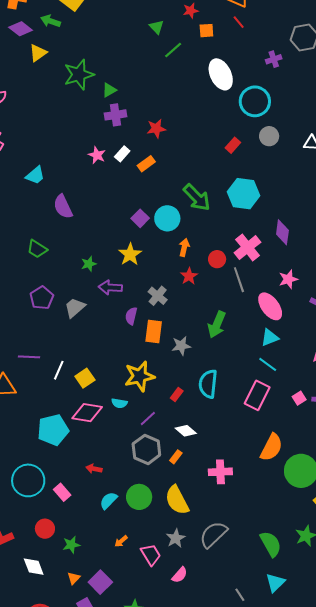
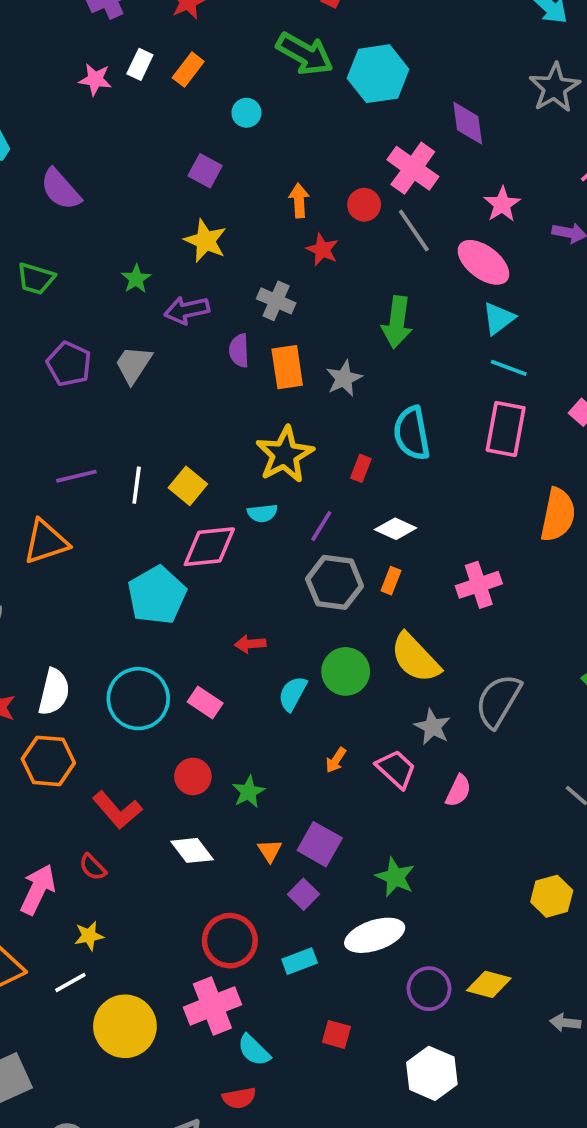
green arrow: (197, 198) -> (305, 54), moved
cyan circle: (167, 218) -> (246, 113), moved, size x0.6

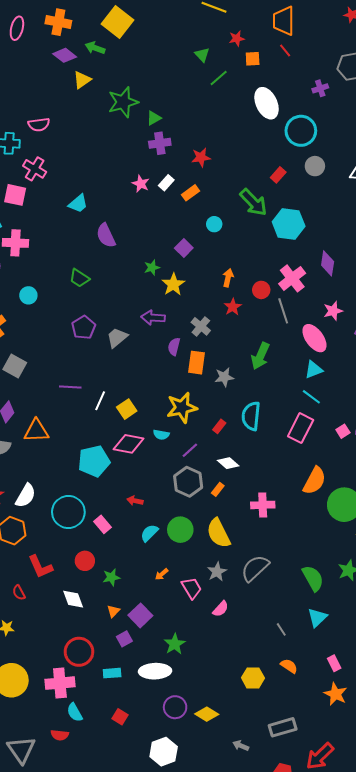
green star: (136, 279) -> (152, 268), moved
orange triangle: (46, 542) -> (36, 431), moved

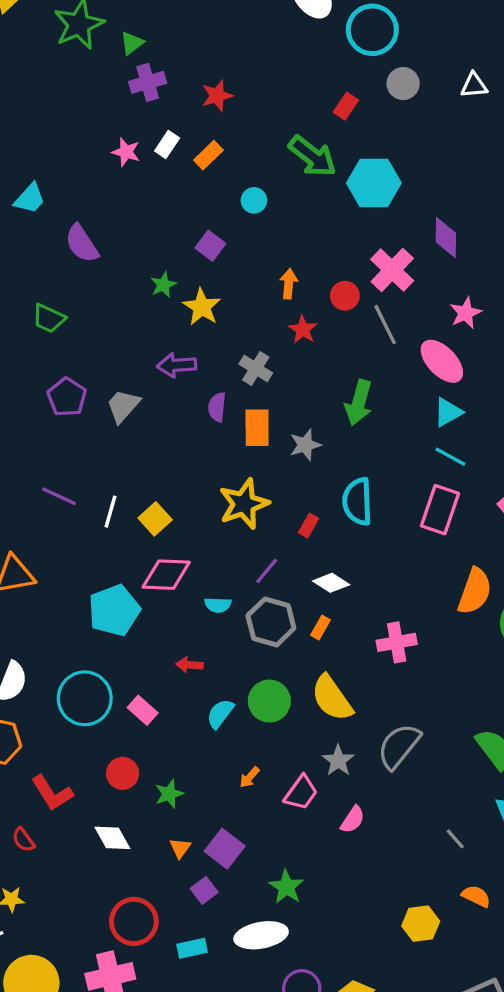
purple line: (70, 387) -> (59, 496), turned 30
cyan semicircle: (161, 435) -> (218, 605), moved
pink trapezoid: (192, 588) -> (301, 793), turned 75

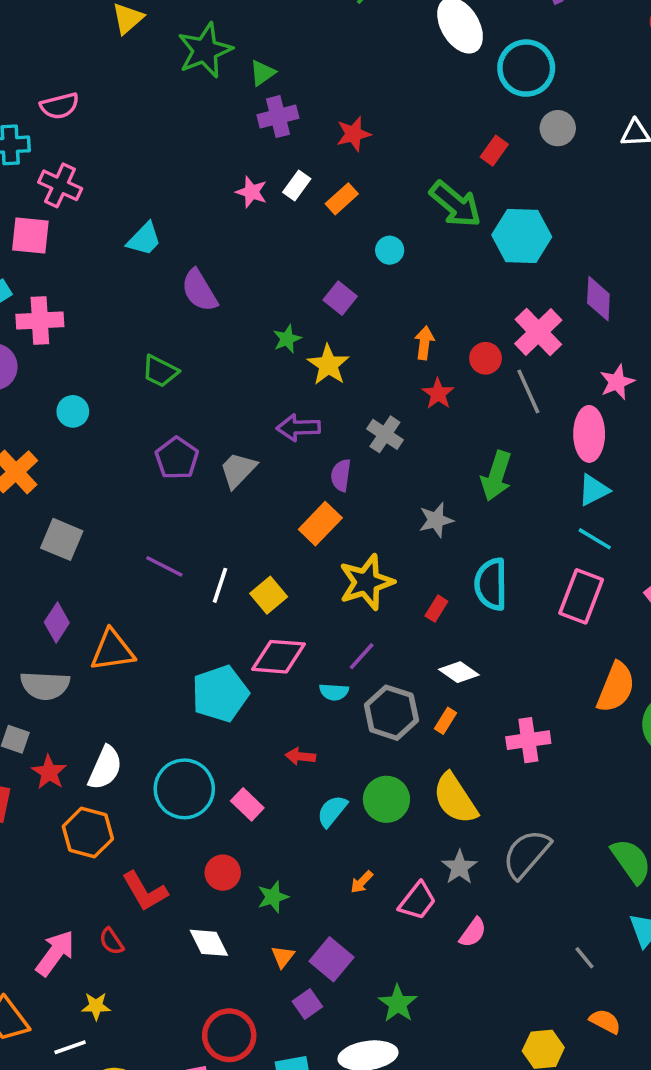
pink ellipse: (442, 361) -> (589, 434), turned 42
orange rectangle: (257, 428) -> (320, 524), moved, turned 42
purple line: (267, 571) -> (362, 656), moved

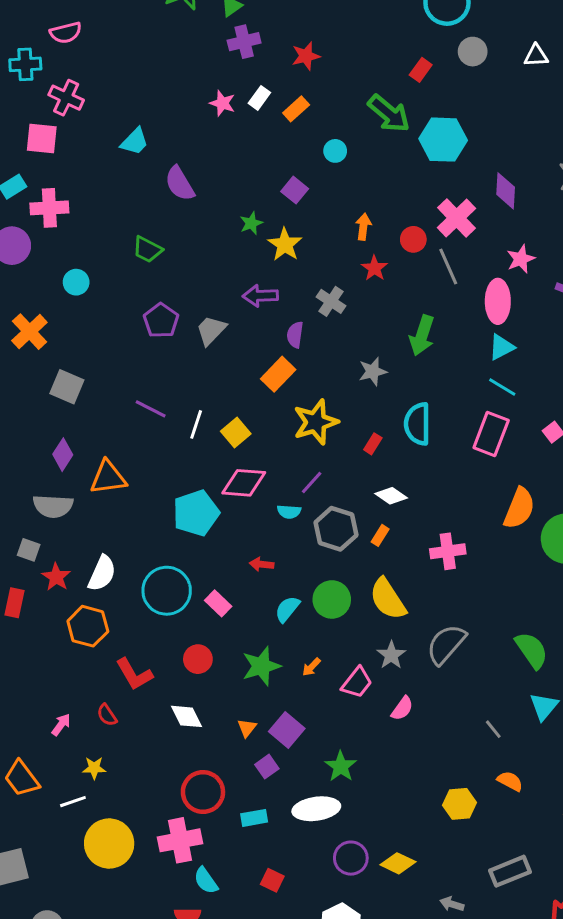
green star: (273, 897) -> (261, 666), moved, size x1.5
pink arrow: (55, 953) -> (61, 725), size x0.6

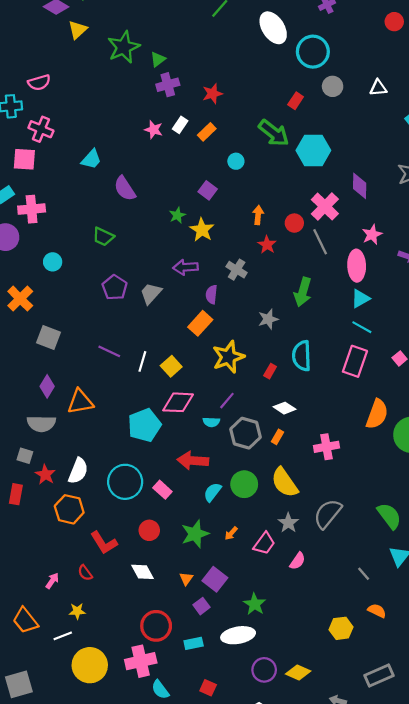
red arrow: (262, 564) -> (193, 461), size x1.8

